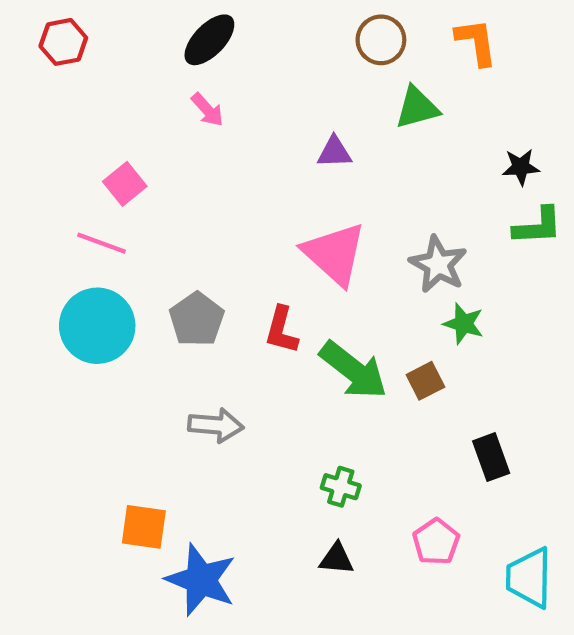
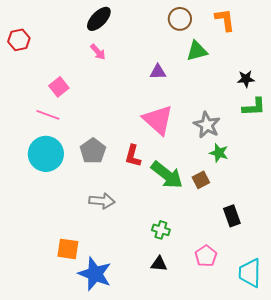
red hexagon: (63, 42) -> (19, 40), moved

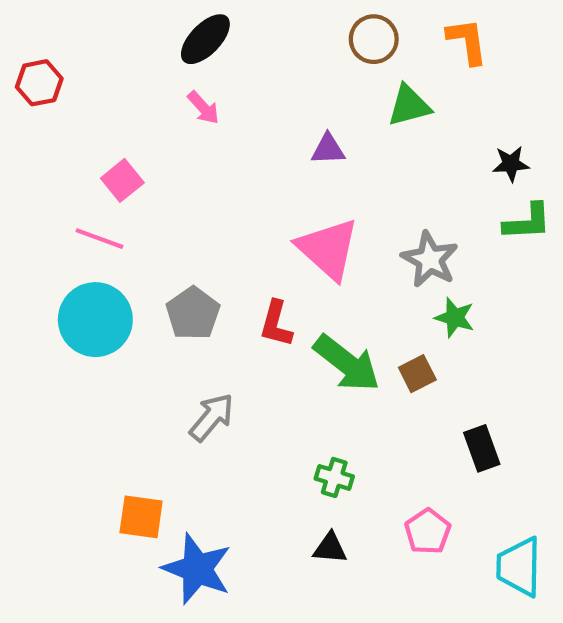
gray arrow: (102, 201) -> (212, 417), turned -55

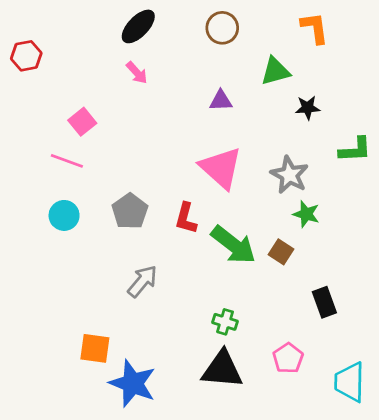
brown circle: (374, 39) -> (222, 28), moved
black star: (511, 164) -> (308, 108), moved
cyan circle: (95, 320) -> (64, 215), size x0.6
brown square: (417, 374) -> (281, 252), turned -30
black triangle: (330, 548) -> (222, 369), size x1.8

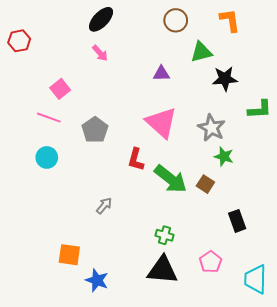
brown circle: (222, 28) -> (176, 20), moved
black star: (308, 108) -> (225, 79), size x1.4
gray pentagon: (130, 211) -> (95, 130), moved
gray arrow: (142, 281) -> (104, 206), size x0.7
blue star: (133, 383) -> (97, 280), size x0.7

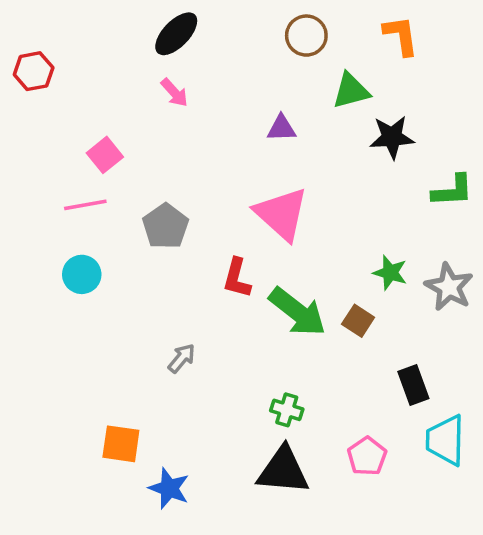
pink line: (49, 118) -> (85, 205), turned -30
gray star: (212, 128) -> (449, 287), moved
cyan trapezoid: (256, 279) -> (445, 440), moved

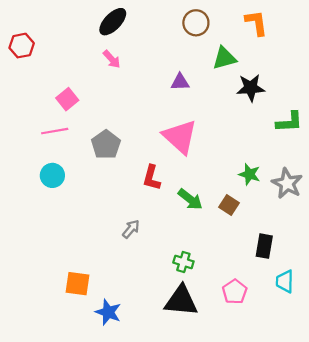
green arrow: (297, 312) -> (190, 199), size x0.7
gray arrow: (182, 358) -> (131, 229), moved
black rectangle: (413, 385) -> (264, 246), turned 30
cyan trapezoid: (445, 440) -> (285, 281), size x0.7

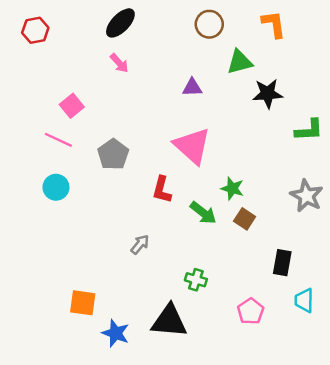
red hexagon: (22, 46) -> (35, 30), moved
pink line: (55, 131) -> (58, 140), turned 35
green star: (249, 174) -> (232, 188), moved
black triangle: (181, 301) -> (169, 321), moved

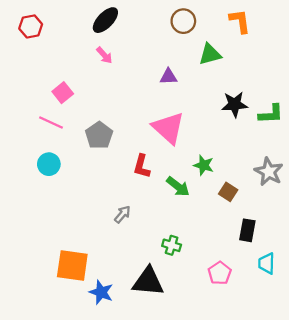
black star: (268, 94) -> (235, 104), moved
brown square: (245, 219) -> (228, 192), moved
orange square: (83, 303) -> (72, 266), size x1.4

